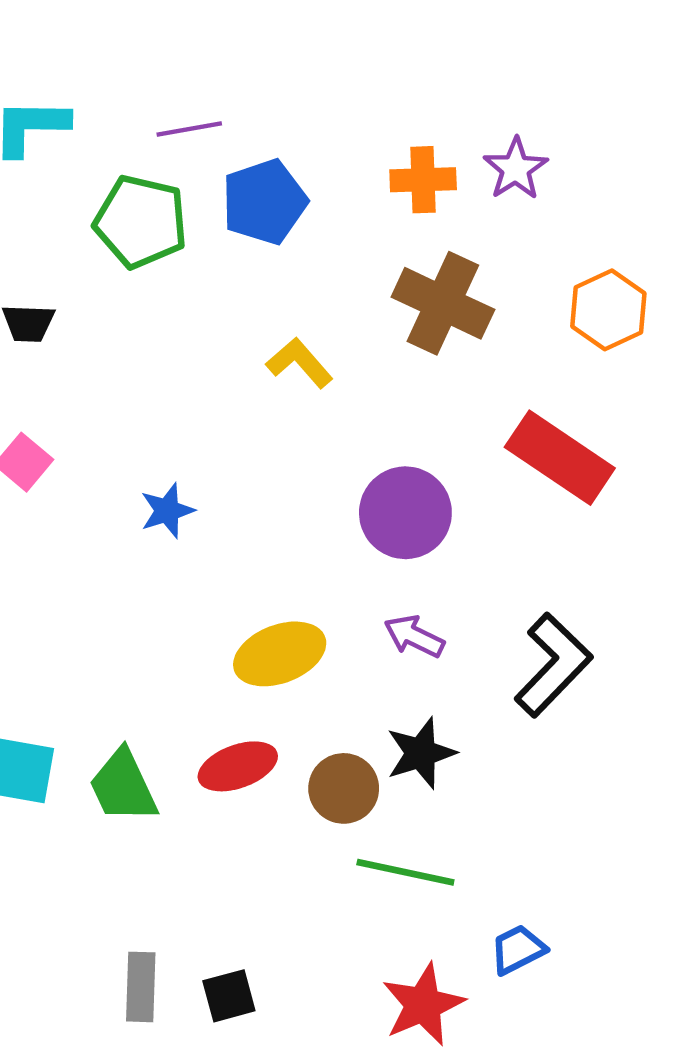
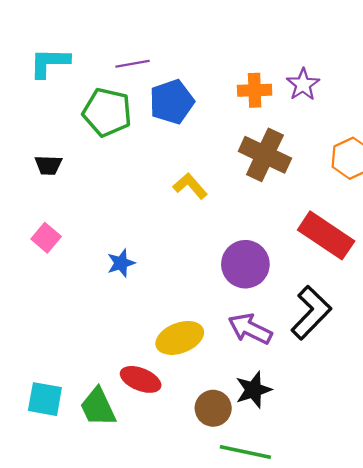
purple arrow: (414, 636) -> (250, 329), size x1.4
black L-shape: (553, 665) -> (311, 313), moved
red ellipse: (238, 766) -> (141, 379), moved, turned 42

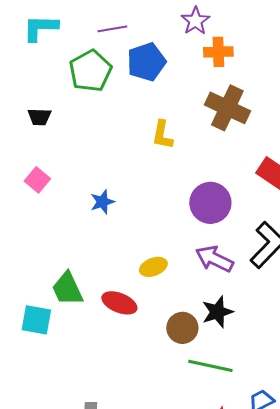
purple star: (303, 84) -> (195, 21), moved
green pentagon: (107, 112) -> (90, 71), turned 30
yellow L-shape: (190, 186) -> (162, 135), turned -128
yellow ellipse: (180, 338) -> (153, 267), size x0.7
green trapezoid: (98, 407) -> (67, 289), moved

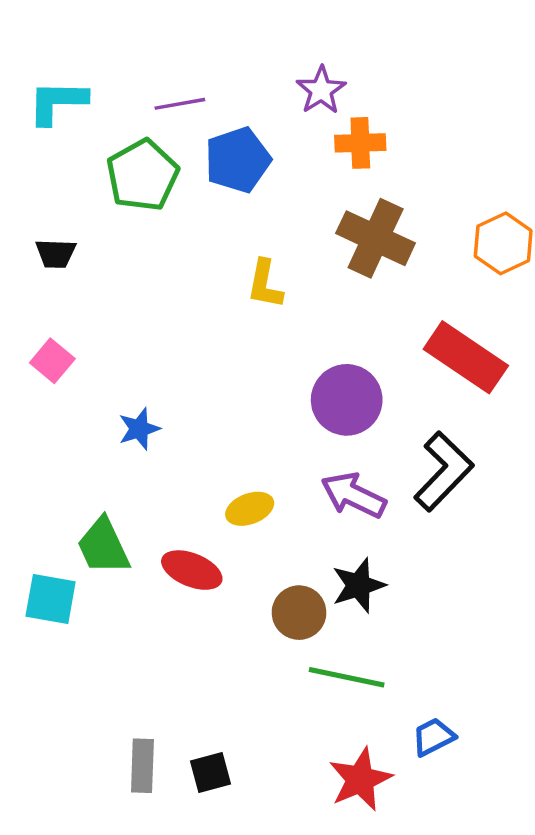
blue star: (102, 202) -> (139, 429), moved

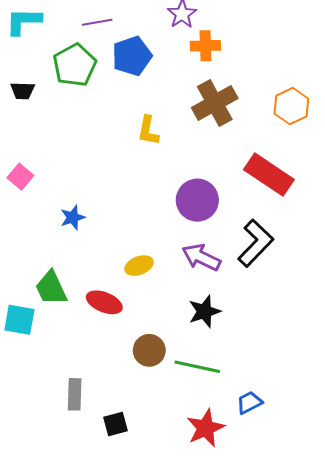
brown cross: (376, 238) -> (215, 103), turned 36
black trapezoid: (56, 254) -> (23, 91), moved
brown circle: (299, 613) -> (149, 350), moved
gray rectangle: (142, 766) -> (75, 394), moved

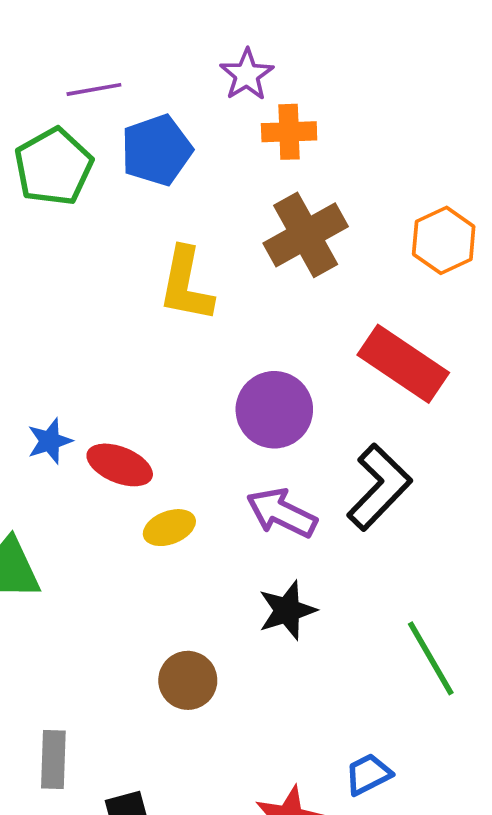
yellow L-shape: (148, 131) -> (186, 285), size x1.4
red ellipse: (104, 302) -> (120, 465), moved
green line: (197, 367) -> (431, 658), moved, turned 48

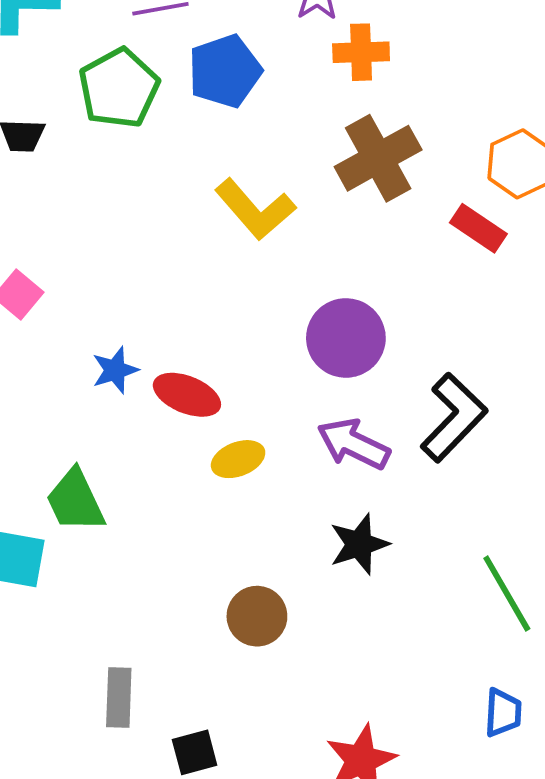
yellow L-shape: (186, 285) -> (255, 209), turned -52
red rectangle: (403, 364) -> (478, 228), moved, size x0.6
blue trapezoid: (368, 774) -> (503, 713), moved, turned 120

